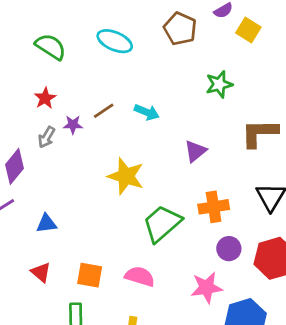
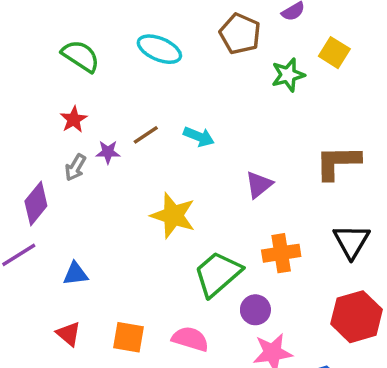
yellow square: (248, 30) -> (334, 53), moved
green star: (219, 84) -> (288, 75), moved
purple circle: (229, 249) -> (255, 310), moved

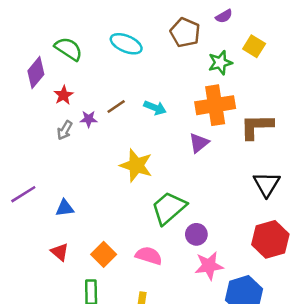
purple diamond: (36, 203) -> (36, 73), moved
orange cross: (281, 253) -> (215, 105), moved, size x1.4
orange square: (129, 337) -> (104, 254), turned 35

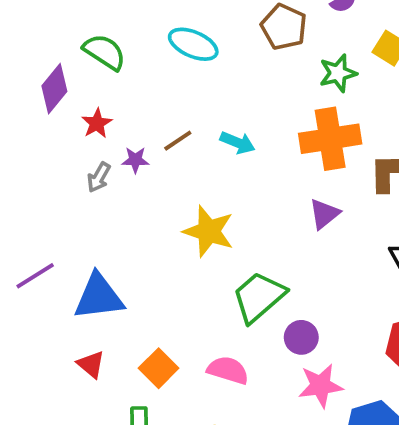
purple triangle: (199, 143) -> (324, 214), moved
blue triangle: (65, 208) -> (99, 297), size x1.8

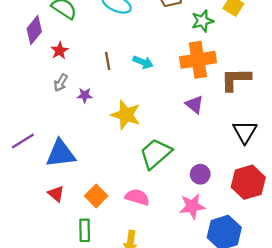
brown line: (178, 141) -> (108, 61), turned -66
purple star: (135, 160) -> (85, 95), moved
purple triangle: (324, 214) -> (194, 104), turned -42
purple circle: (301, 337) -> (200, 174), moved

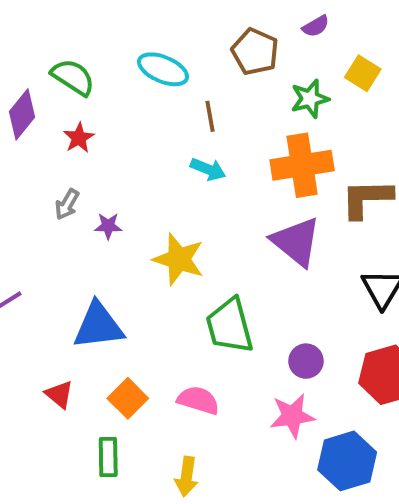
red star: (59, 51) -> (79, 138), moved
brown line: (108, 61) -> (210, 116), moved
purple triangle: (194, 104) -> (296, 242), size x1.6
blue triangle: (61, 154) -> (98, 326), moved
green trapezoid: (156, 154) -> (230, 326), turned -64

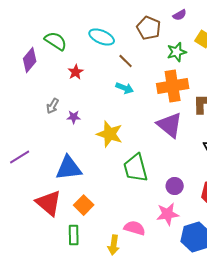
brown line: (210, 116) -> (126, 61), turned -35
red star: (79, 138) -> (76, 72), moved
red triangle: (59, 394) -> (49, 203), size x1.8
pink semicircle: (198, 400) -> (135, 228), moved

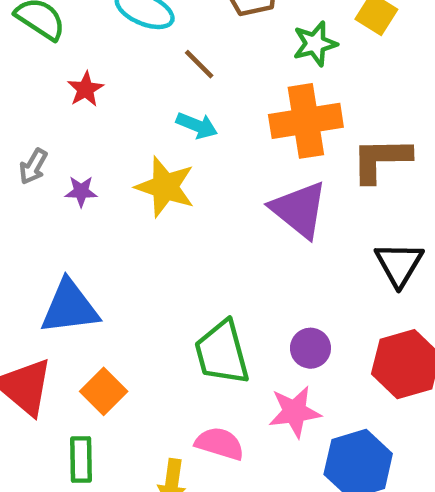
yellow star: (110, 134) -> (165, 187), moved
green trapezoid: (136, 168) -> (222, 353), moved

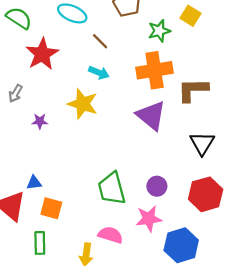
red star: (86, 89) -> (42, 54), size x1.8
purple star: (81, 191) -> (40, 121), moved
blue triangle: (70, 307) -> (34, 183), moved, size x0.5
orange square: (104, 391) -> (51, 208), turned -30

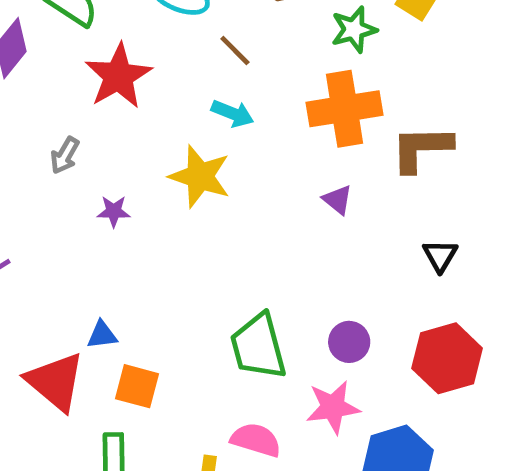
purple triangle: (151, 115) -> (338, 200), size x0.5
black triangle: (202, 143) -> (440, 256), size x0.7

